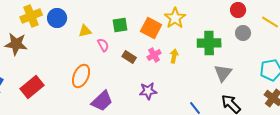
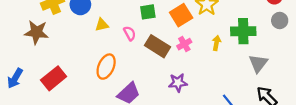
orange square: (151, 28) -> (181, 15), turned 30
yellow triangle: (85, 31) -> (102, 25), moved
yellow arrow: (174, 56) -> (216, 43), moved
brown rectangle: (129, 57) -> (158, 46), size x1.6

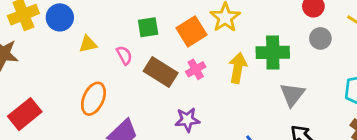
yellow arrow: (216, 43) -> (238, 68), size x1.5

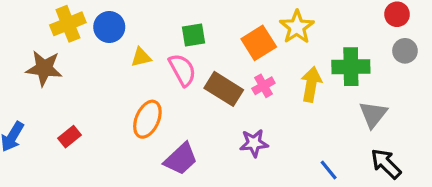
green square: (148, 27) -> (194, 35), moved
pink semicircle: (124, 55) -> (182, 70), size x1.5
red rectangle: (25, 114) -> (70, 137), size x0.6

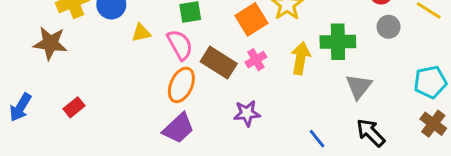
orange ellipse: (147, 119) -> (181, 85), moved

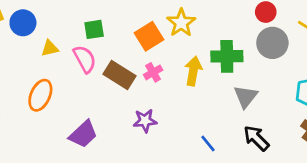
gray circle: (389, 27) -> (272, 43), size x1.5
orange ellipse: (181, 85) -> (40, 95), moved

